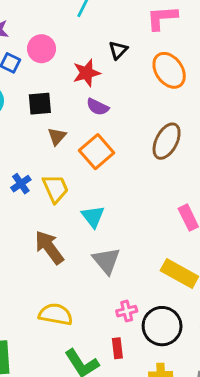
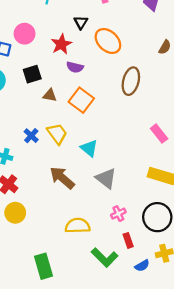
orange ellipse: (169, 70) -> (108, 41), moved
brown triangle: (57, 136) -> (50, 95), turned -48
pink cross: (127, 311) -> (118, 214), moved

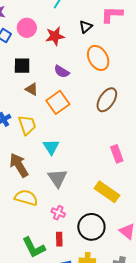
black triangle: (81, 22) -> (86, 27), moved
red star: (61, 44) -> (55, 36), moved
pink cross: (118, 214) -> (58, 213), turned 32
yellow semicircle: (78, 226) -> (26, 198), moved

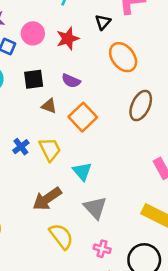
purple semicircle: (62, 72) -> (71, 81), moved
brown arrow: (19, 165) -> (47, 199), turned -85
yellow semicircle: (26, 198) -> (61, 236), turned 45

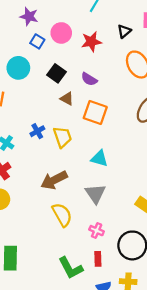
black square: (34, 79) -> (56, 73), turned 36
orange square: (83, 117) -> (95, 112), turned -35
cyan triangle: (82, 171) -> (99, 158), moved, turned -42

